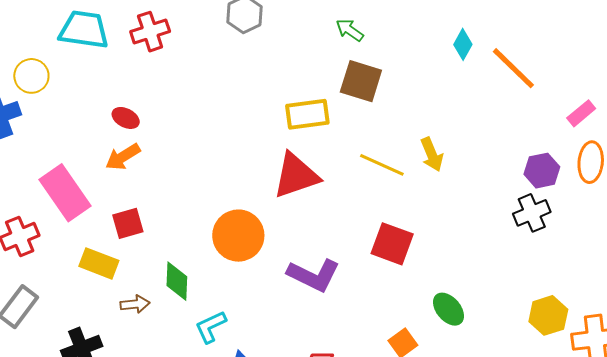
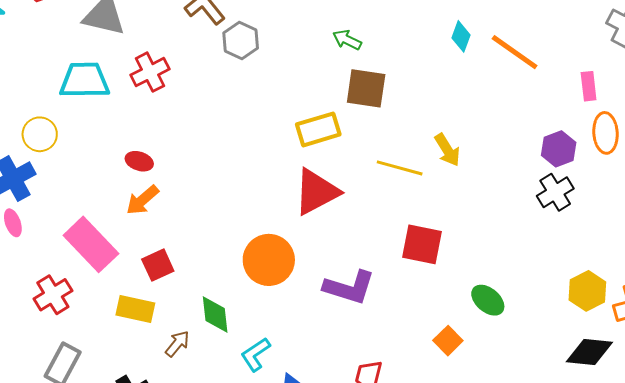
pink rectangle: (581, 113) -> (589, 86), turned -48
brown arrow: (135, 304) -> (177, 344), turned -36

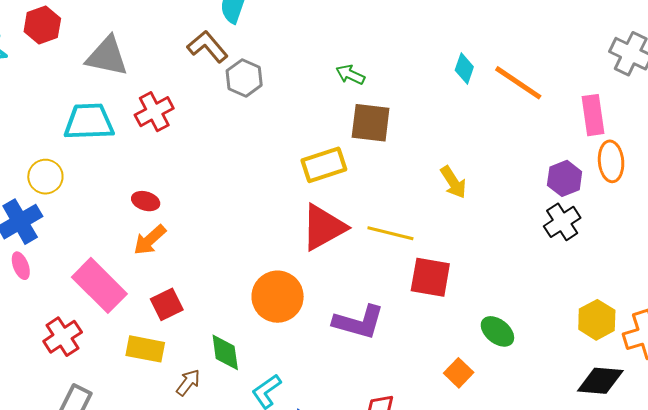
pink rectangle: (589, 86) -> (593, 115), size x1.4
yellow line: (400, 168) -> (390, 233), moved

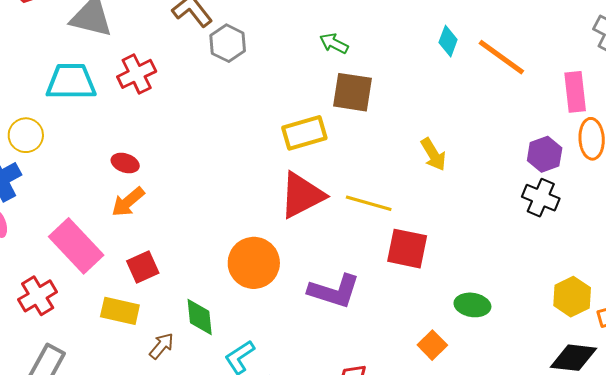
black cross: (562, 222) -> (541, 198), turned -36
green ellipse: (497, 331) -> (472, 305), turned -32

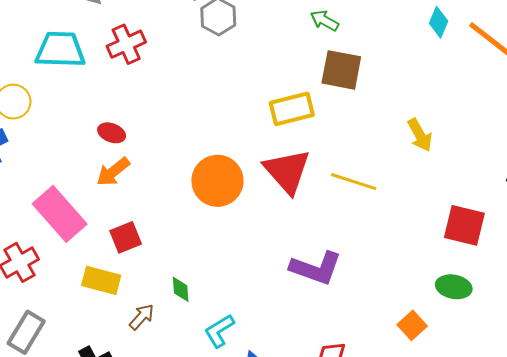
red triangle: (302, 195) -> (287, 171), turned -46
red square: (407, 249) -> (464, 225), moved
orange circle: (254, 263) -> (217, 181), moved
green diamond: (200, 317) -> (181, 289), size x0.7

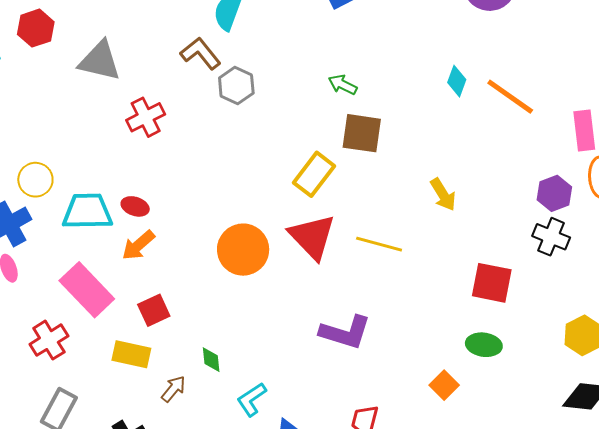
cyan trapezoid: (60, 50) -> (87, 211), moved
yellow rectangle: (292, 109) -> (314, 174), turned -36

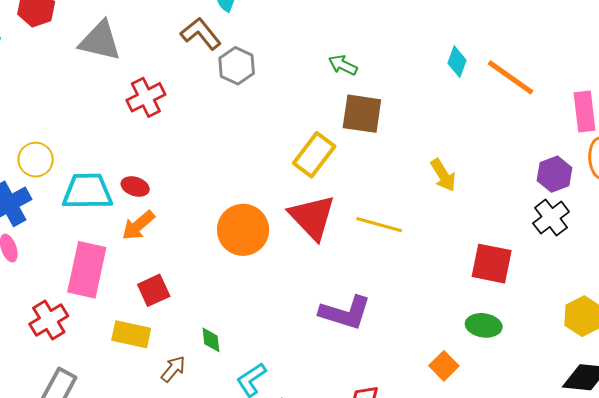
black cross: (551, 237) -> (551, 218), turned 30
pink rectangle: (87, 290) -> (87, 270), turned 56

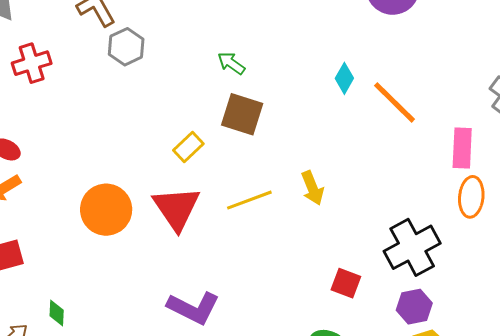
yellow rectangle: (314, 155) -> (188, 147), size x0.7
purple hexagon: (555, 174) -> (414, 307), moved
black cross: (551, 218) -> (412, 247), size x1.5
yellow line: (379, 225) -> (249, 200), moved, turned -45
red square: (492, 264) -> (346, 283), size x0.7

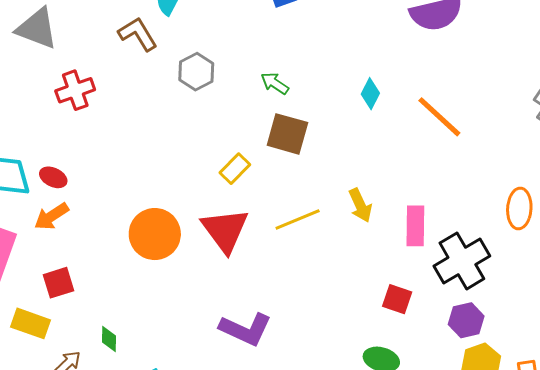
gray hexagon: (126, 47) -> (196, 72), moved
cyan diamond: (344, 78) -> (370, 94), moved
pink rectangle: (462, 148) -> (415, 226), moved

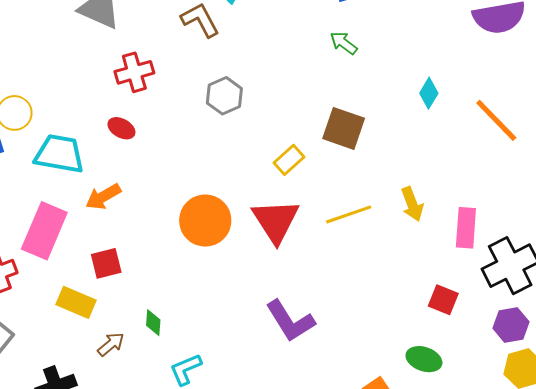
gray hexagon: (196, 72) -> (224, 96), moved
green arrow: (275, 83) -> (344, 43), moved
red ellipse: (53, 177) -> (121, 128), moved
purple L-shape: (246, 329) -> (290, 321), turned 30

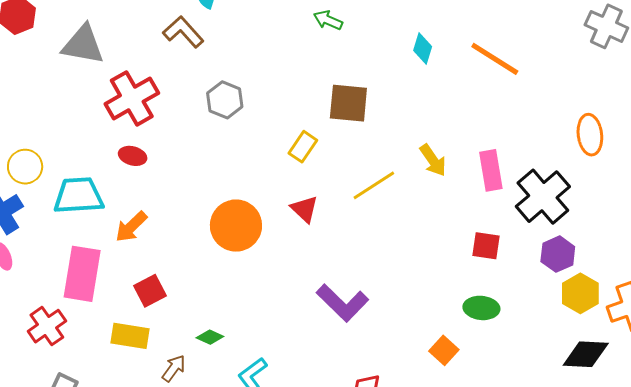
red cross: (134, 72) -> (132, 98), size x1.4
red triangle: (276, 221) -> (304, 209), size x0.6
green diamond: (153, 323) -> (210, 337), turned -56

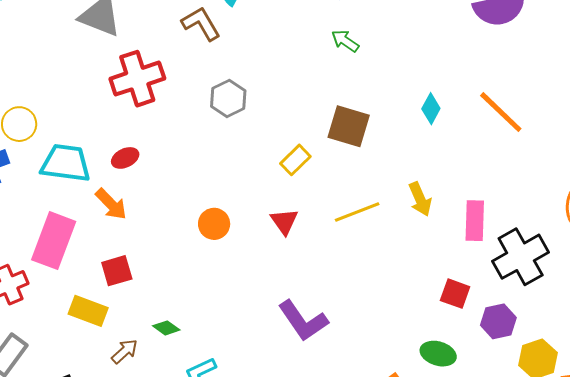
cyan diamond: (423, 49) -> (431, 109), moved
red ellipse: (133, 156) -> (125, 158), moved, turned -52
orange circle: (236, 226) -> (214, 224), size x0.6
orange arrow: (131, 227) -> (111, 204), turned -102
purple hexagon: (558, 254) -> (498, 321), moved

